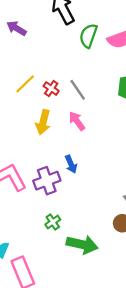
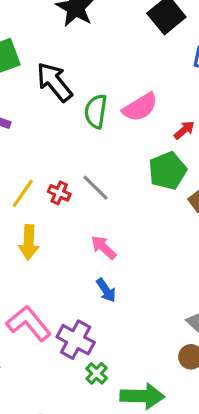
pink arrow: (77, 121) -> (104, 248), moved
yellow arrow: (43, 122) -> (29, 242), moved
purple cross: (47, 181) -> (76, 340), moved, turned -30

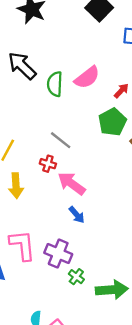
red cross: (59, 193) -> (48, 164), moved
pink arrow: (104, 248) -> (71, 184), size x1.4
pink L-shape: (29, 323) -> (22, 245), turned 40

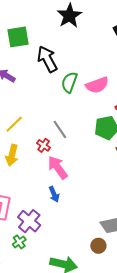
green cross: (76, 277) -> (19, 242), moved

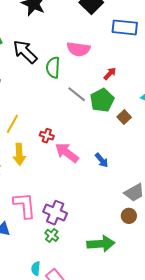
pink semicircle: (97, 85) -> (78, 49), moved, turned 45
gray line: (60, 129) -> (77, 94), moved
blue arrow: (54, 194) -> (102, 160), moved

